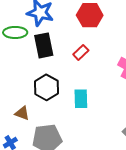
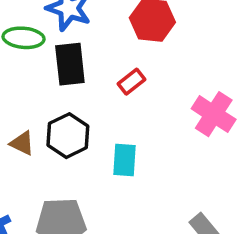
brown triangle: (22, 113) -> (22, 143), moved

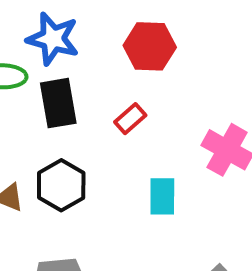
cyan rectangle: (124, 160) -> (162, 196), moved

